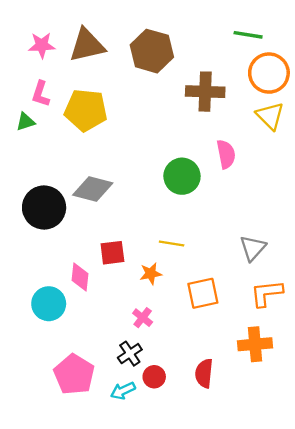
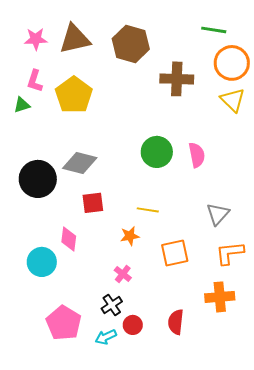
yellow pentagon: (86, 110) -> (74, 95), turned 30
pink semicircle: (226, 154) -> (197, 155), moved
red square: (112, 253) -> (93, 203), moved

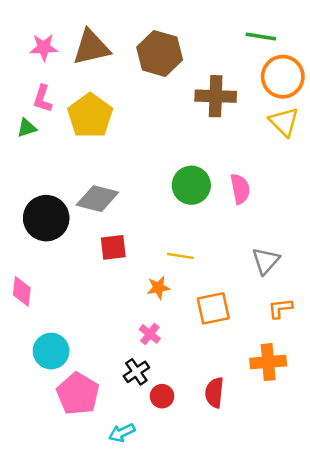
pink diamond: (69, 239) -> (22, 291), moved
orange L-shape: (230, 253) -> (280, 308), size x0.7
cyan circle: (42, 262) -> (51, 351), moved
cyan arrow: (106, 337) -> (122, 433), moved

